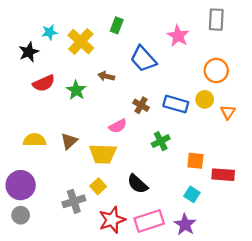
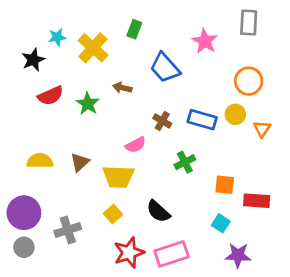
gray cross: (74, 201) -> (68, 230), moved
purple star: (185, 224) -> (238, 255), moved, turned -30

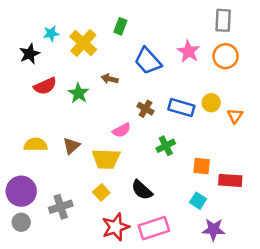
pink star: (205, 41) -> (188, 51), moved
orange circle: (249, 81) -> (226, 56), moved

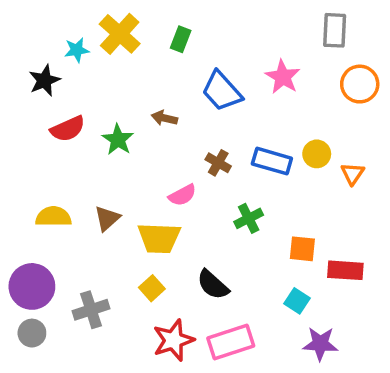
yellow cross: (83, 43) -> (120, 34), moved
orange circle: (226, 56) -> (360, 84), moved

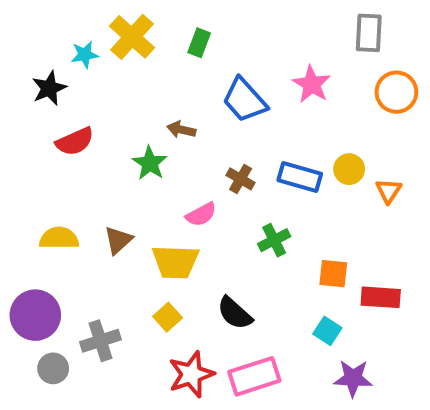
green star: (118, 140) -> (150, 163), moved
gray circle: (32, 333) -> (53, 368), moved

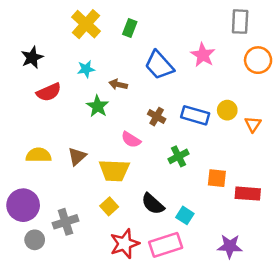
cyan star: (85, 55) -> (86, 69), moved
pink semicircle: (201, 214) -> (131, 140), turned 60
cyan square: (327, 331) -> (185, 215), moved

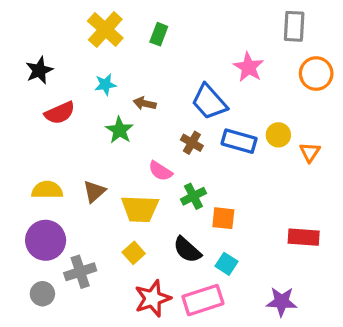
blue trapezoid: (159, 65) -> (209, 102), moved
green cross: (178, 156) -> (193, 196), moved
orange square: (217, 178) -> (223, 218), moved
purple circle: (23, 205) -> (46, 240), moved

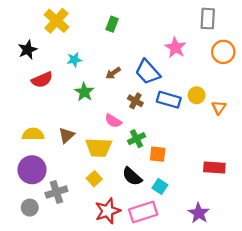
yellow cross: (105, 29) -> (56, 21), moved
brown arrow: (145, 103) -> (113, 73), moved, turned -48
purple star: (282, 302) -> (199, 213), turned 30

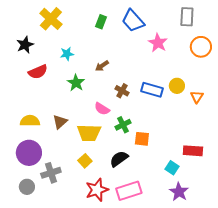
blue trapezoid: (148, 72) -> (133, 21), moved
black semicircle: (132, 176) -> (119, 159), turned 102
cyan square: (160, 186) -> (172, 168), moved

